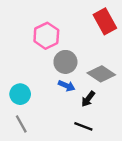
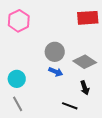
red rectangle: (105, 21) -> (88, 18), turned -65
pink hexagon: (46, 36) -> (19, 21), moved
black arrow: (88, 99) -> (85, 88), moved, turned -56

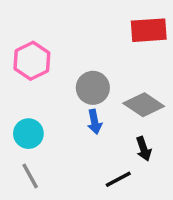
pink hexagon: (19, 21) -> (32, 61), moved
blue arrow: (56, 72) -> (95, 122), turned 56
black line: (70, 106) -> (118, 179), turned -49

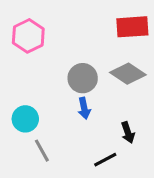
pink hexagon: (32, 61) -> (28, 36), moved
gray diamond: (144, 105) -> (128, 74), moved
gray line: (30, 176) -> (42, 151), moved

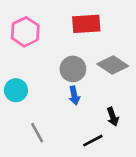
red rectangle: (132, 27) -> (86, 24), moved
cyan circle: (25, 119) -> (16, 90), moved

